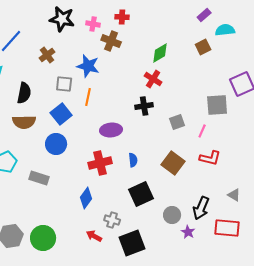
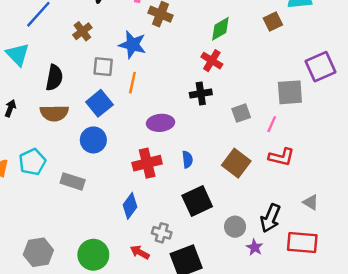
green circle: (43, 238) -> (93, 255), moved

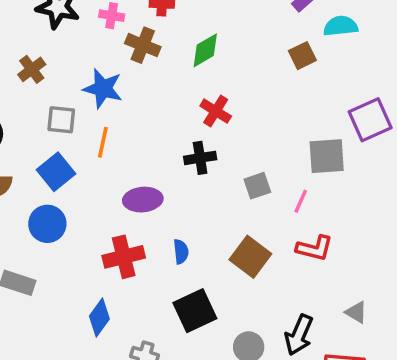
green diamond: (220, 29) -> (205, 50), moved

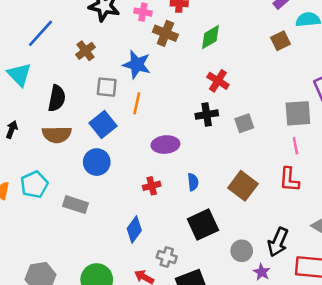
gray square: (257, 186) -> (244, 123), moved
pink line: (301, 201) -> (295, 146), moved, turned -35
red L-shape: (315, 248) -> (289, 180), turned 80
red cross: (124, 257) -> (152, 186), size x0.6

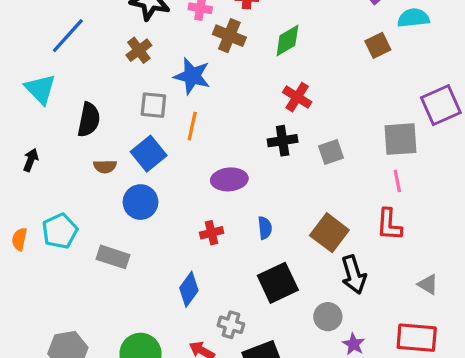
brown cross: (85, 51) -> (139, 50), moved
brown semicircle: (57, 135) -> (105, 166), moved, size x0.6
black arrow: (278, 242) -> (354, 275), moved, turned -40

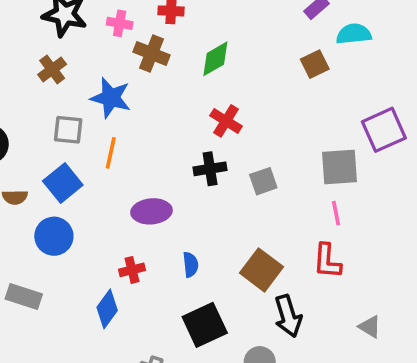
blue diamond: (189, 289) -> (107, 309), moved

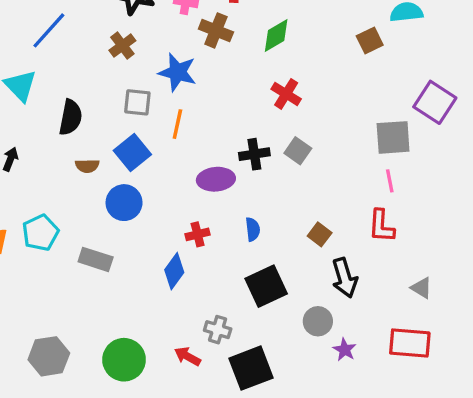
purple square: (384, 130) -> (435, 102), turned -33
black cross: (210, 169) -> (254, 154), moved
gray square: (263, 181) -> (298, 151), moved, turned -36
brown square: (261, 270) -> (320, 234), size x0.6

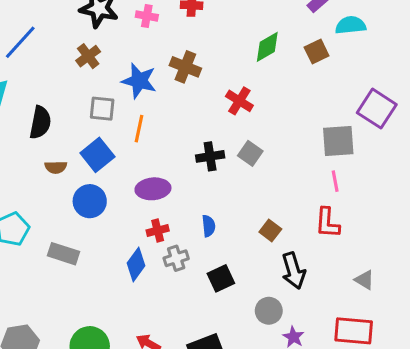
brown cross: (216, 30) -> (185, 67), moved
green diamond: (276, 35) -> (267, 47), moved
purple ellipse: (216, 179) -> (153, 189), moved
black square: (266, 286) -> (221, 278), size x0.7
gray cross: (218, 330) -> (176, 258), moved, turned -35

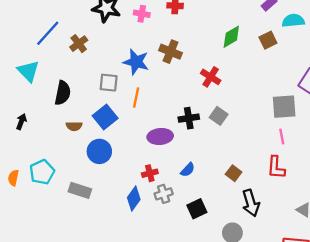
brown cross: (88, 56) -> (79, 44), moved
purple ellipse: (153, 189) -> (160, 136), moved
blue semicircle: (209, 226) -> (188, 170), turned 49

